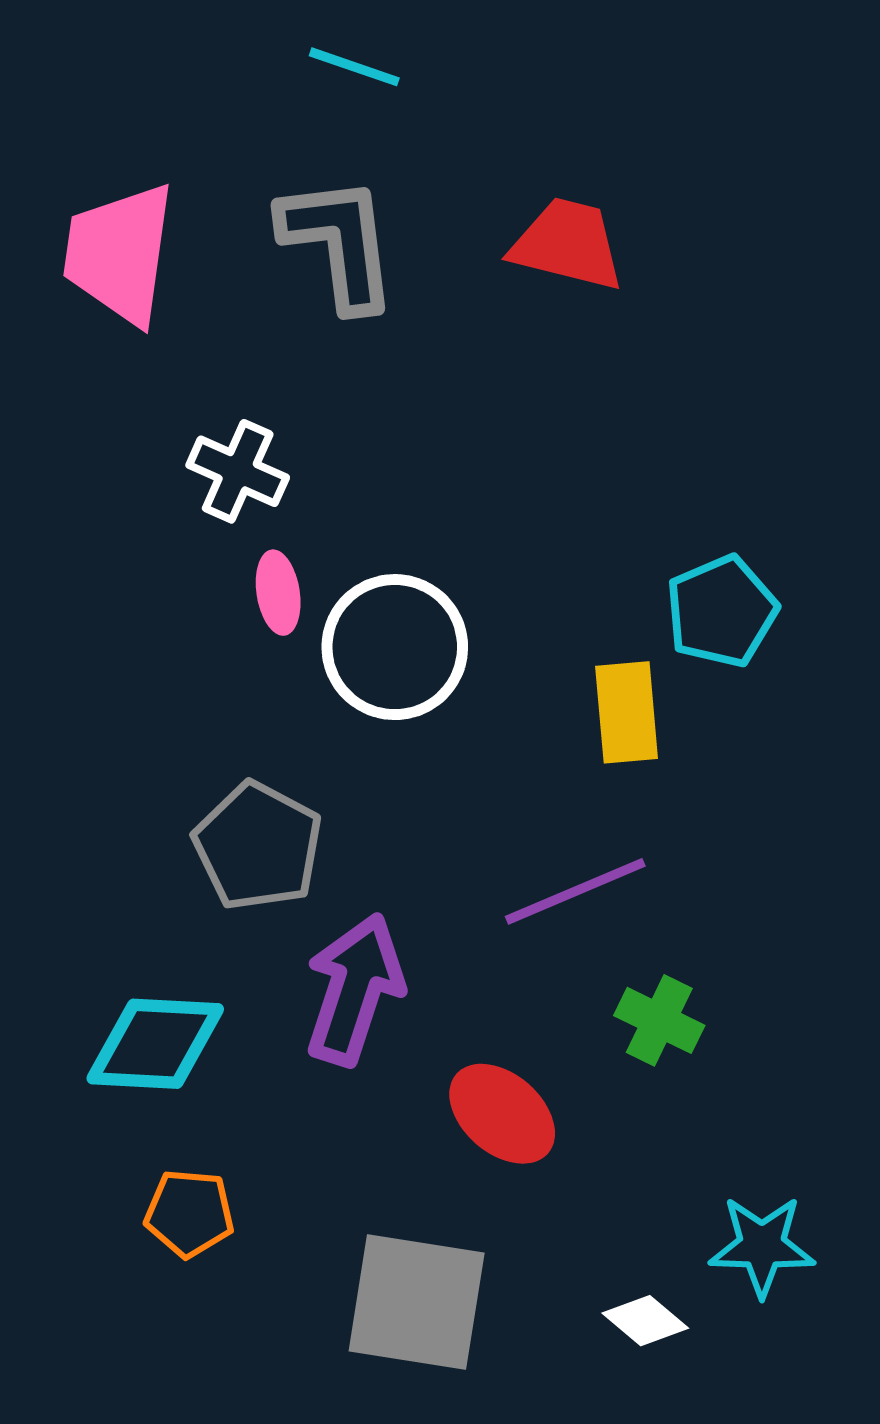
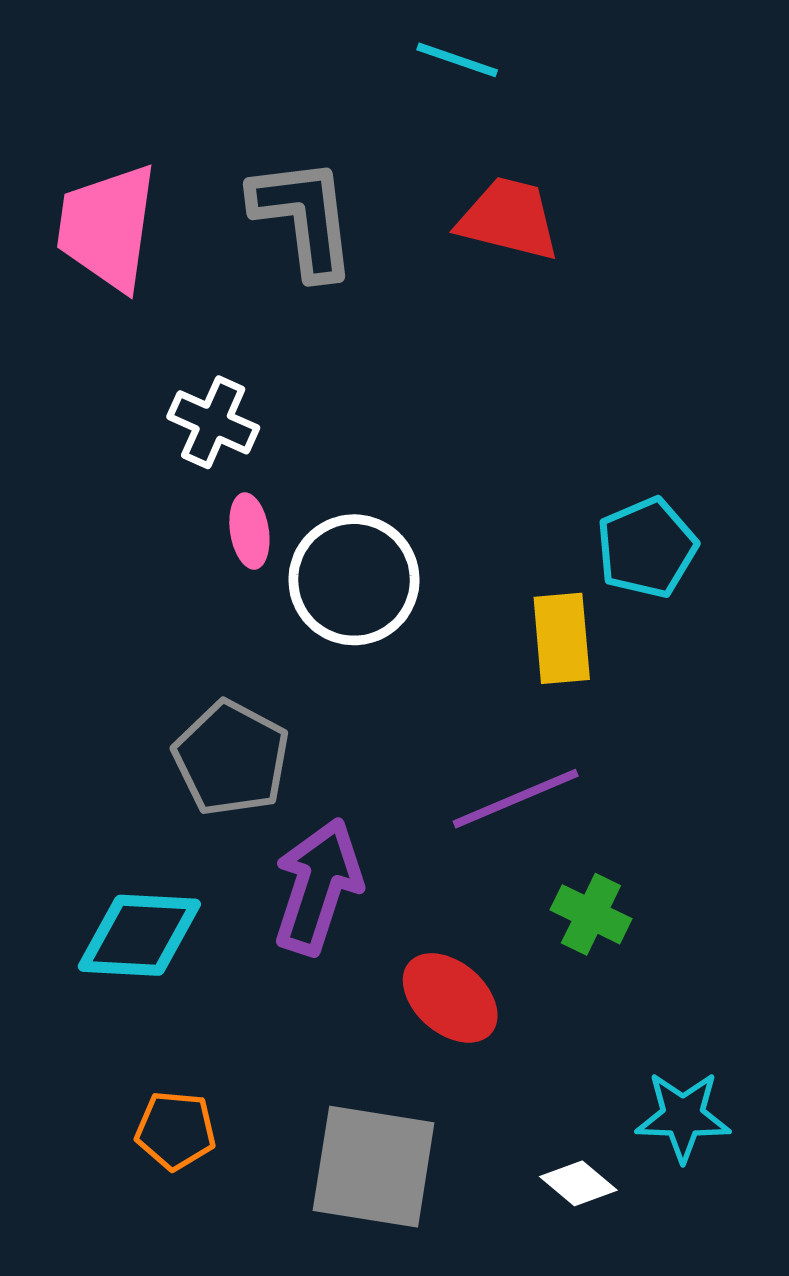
cyan line: (354, 67) -> (457, 60), moved
orange pentagon: (189, 1213) -> (176, 1130), moved

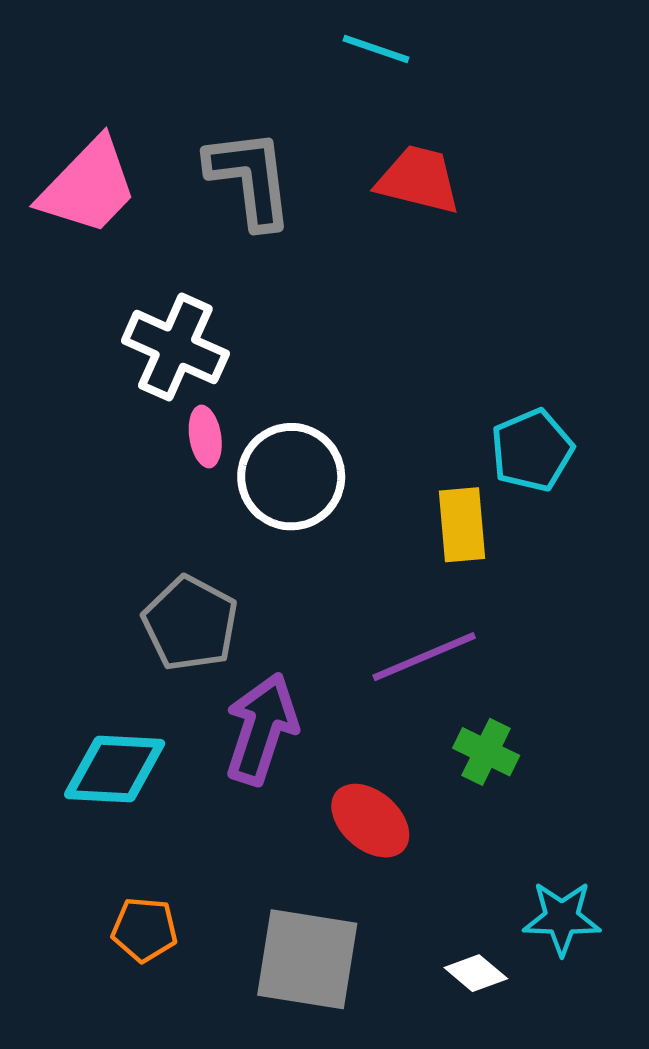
pink trapezoid: (107, 227) -> (88, 187), turned -144
white cross: (213, 422) -> (175, 347), size x1.4

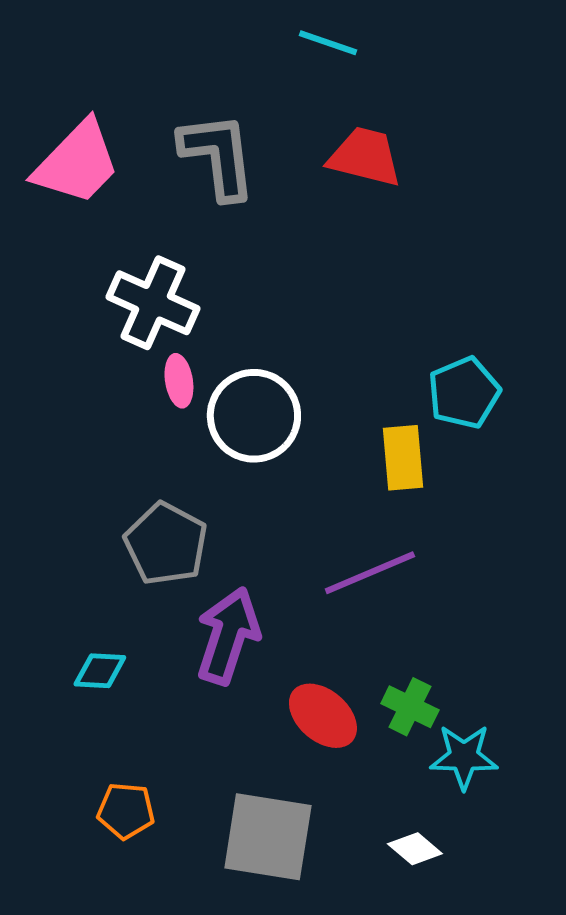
green cross: (486, 752) -> (410, 707), moved
cyan diamond: (115, 769) -> (100, 671), size x0.6
cyan star: (562, 918) -> (464, 757), moved

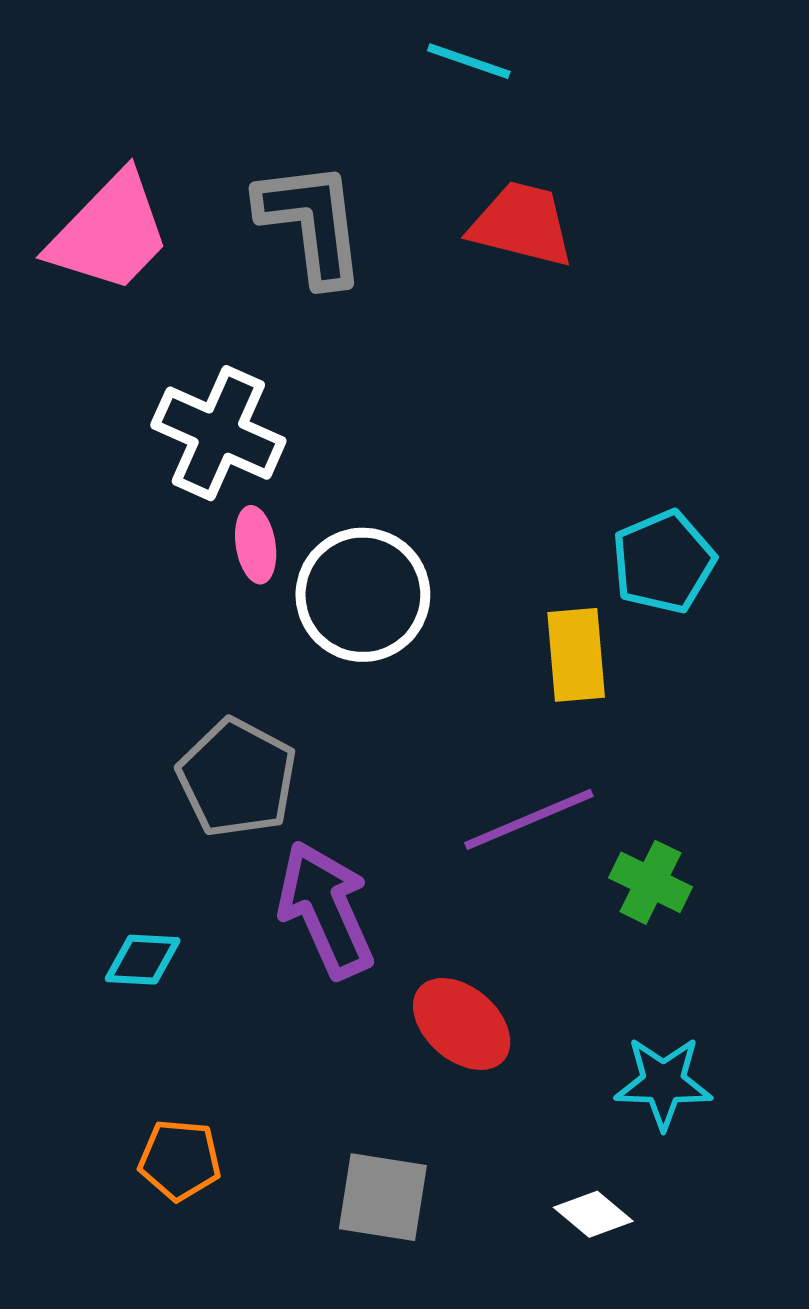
purple arrow: (228, 636) -> (326, 910), turned -42
green cross: (410, 707) -> (650, 882), moved
gray square: (268, 837) -> (383, 1197), size x0.7

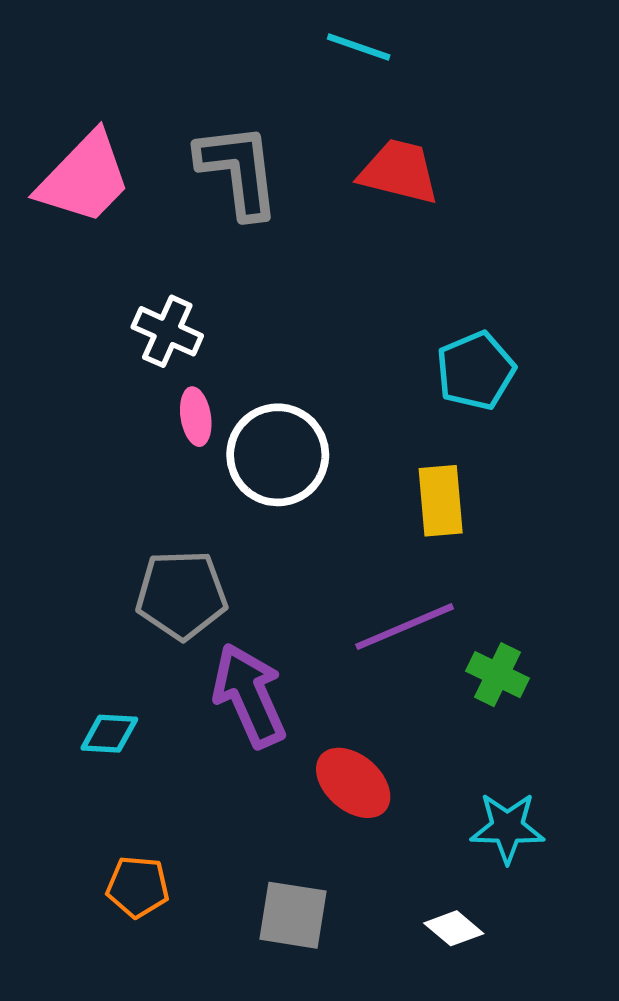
white cross: (218, 433) -> (167, 331), size x0.7
cyan pentagon: (663, 562) -> (476, 371), moved
gray pentagon: (237, 778) -> (182, 595), turned -30

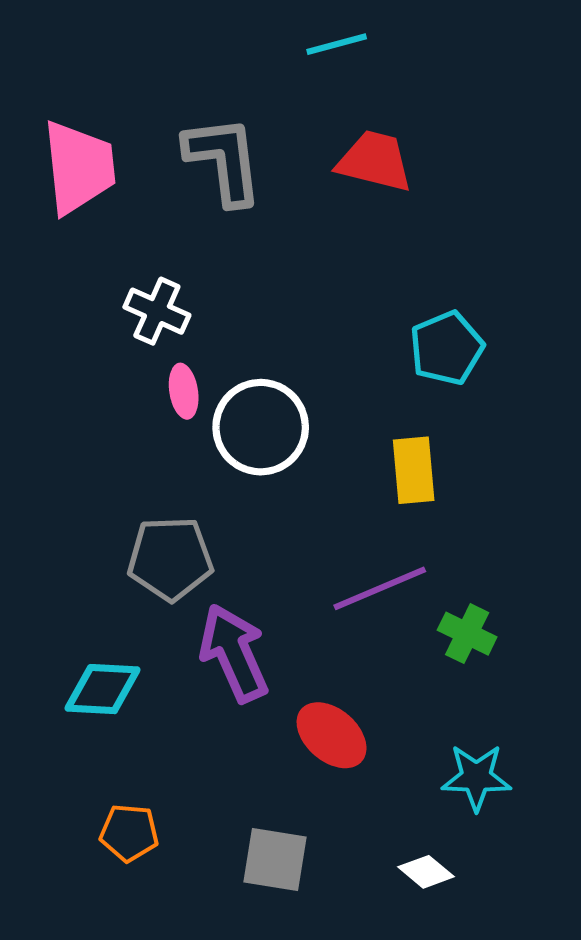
cyan line: (359, 47) -> (337, 44), turned -34
pink trapezoid: (84, 178) -> (79, 167), turned -50
cyan diamond: (109, 734) -> (102, 689), size x1.4

